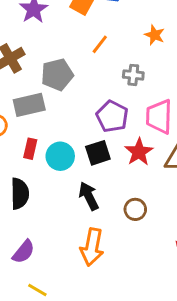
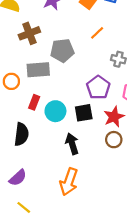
brown circle: (135, 209) -> (114, 140), moved

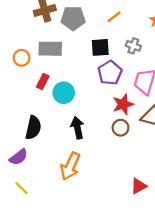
gray pentagon: (62, 51) -> (73, 18), moved
black square: (84, 113) -> (100, 47), moved
black semicircle: (21, 134) -> (33, 128), moved

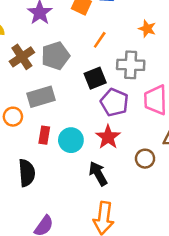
gray cross: (133, 46) -> (131, 65), size x1.5
red star: (123, 104) -> (108, 137), moved
black semicircle: (33, 128) -> (27, 173), moved

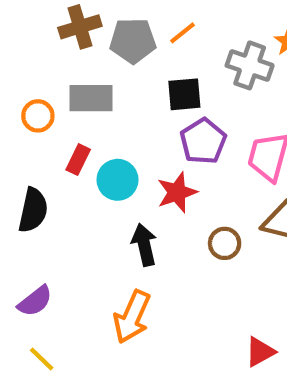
orange line: (100, 40) -> (182, 33), moved
gray cross: (131, 65) -> (250, 65), moved

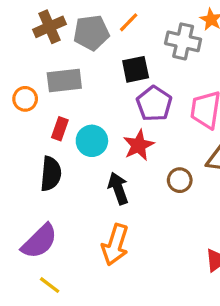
black semicircle: (33, 210) -> (51, 174), moved
purple semicircle: (35, 301) -> (39, 241), size x1.4

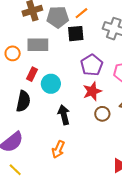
black square: (136, 69) -> (76, 34), moved
red star: (139, 145) -> (92, 91), moved
orange arrow: (115, 245) -> (58, 149), size x0.7

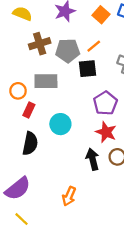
red rectangle: (32, 74) -> (29, 110), moved
red star: (92, 91) -> (106, 132), turned -30
black arrow: (64, 115) -> (93, 159), moved

